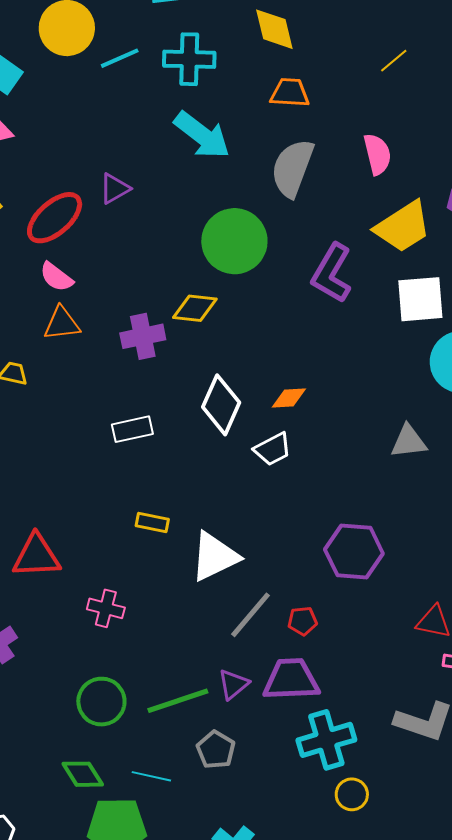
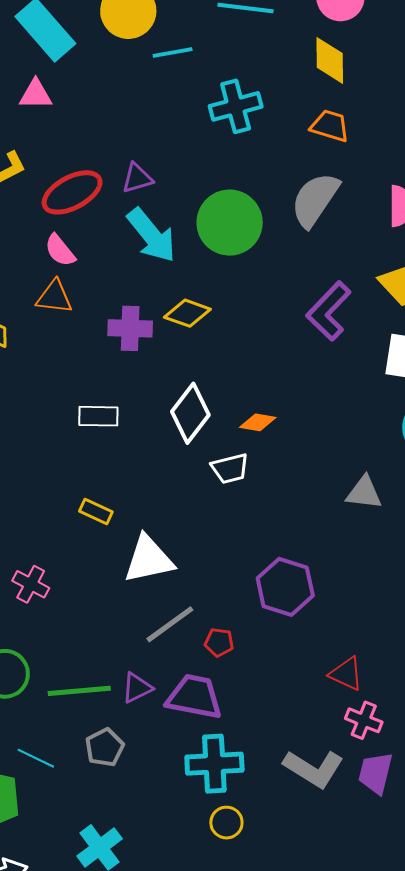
cyan cross: (189, 59) -> (236, 106), moved, turned -30
cyan arrow: (202, 135) -> (151, 235), moved
green circle: (234, 241) -> (230, 223), moved

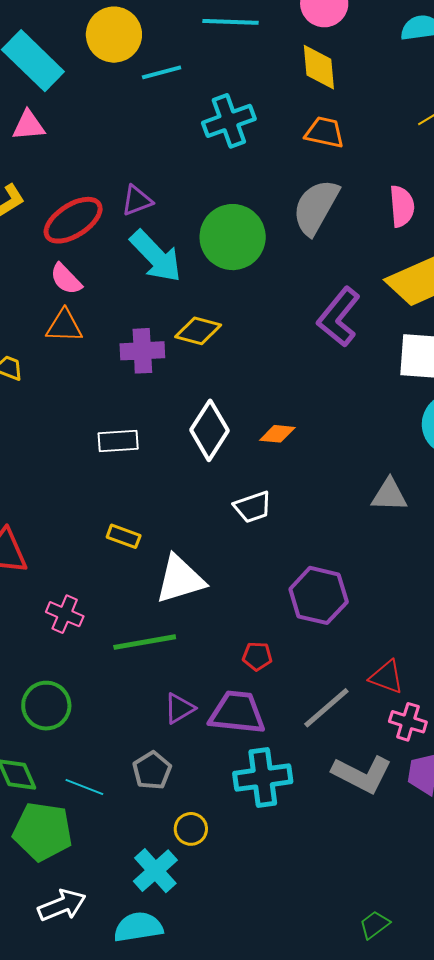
white trapezoid: (230, 468) -> (253, 507), moved
gray line: (170, 624) -> (326, 708), moved
green line: (79, 691) -> (145, 642), moved
yellow circle: (226, 823) -> (191, 829), moved

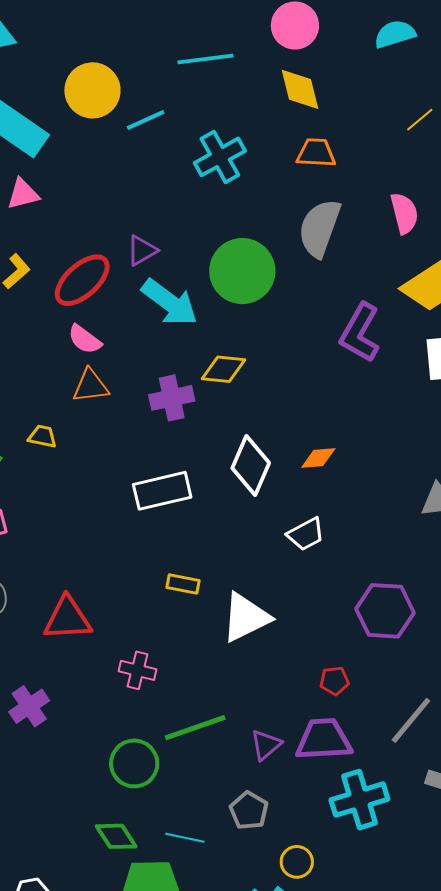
white rectangle: (118, 441) -> (162, 491), size x1.4
green line: (145, 642) -> (195, 728), moved

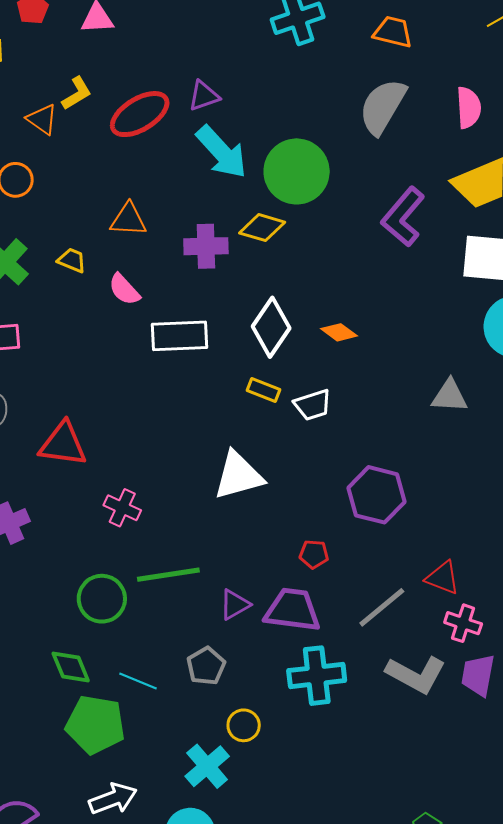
green circle: (242, 271) -> (297, 171), moved
pink semicircle: (85, 339) -> (124, 289), moved
orange diamond: (318, 458) -> (339, 332), turned 30
yellow rectangle: (183, 584) -> (264, 390), moved

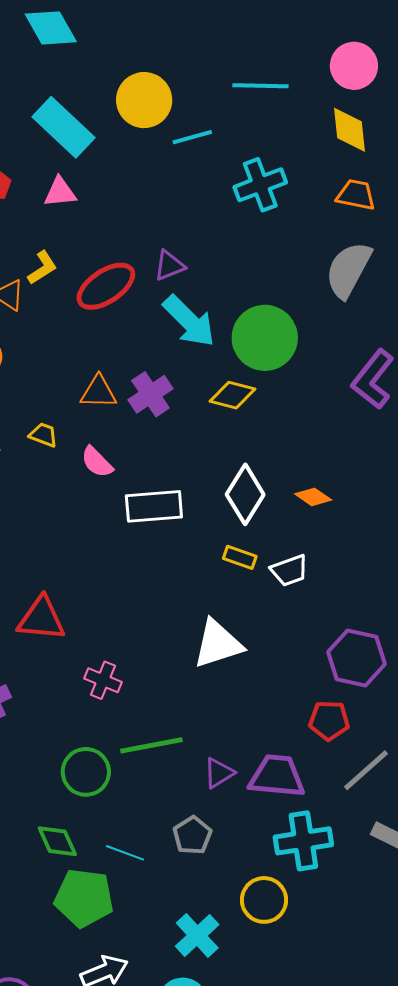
purple cross: (206, 246) -> (150, 394), moved, turned -30
red pentagon: (314, 554) -> (329, 720), moved, size x1.4
yellow circle: (244, 725) -> (264, 900), moved, size x1.4

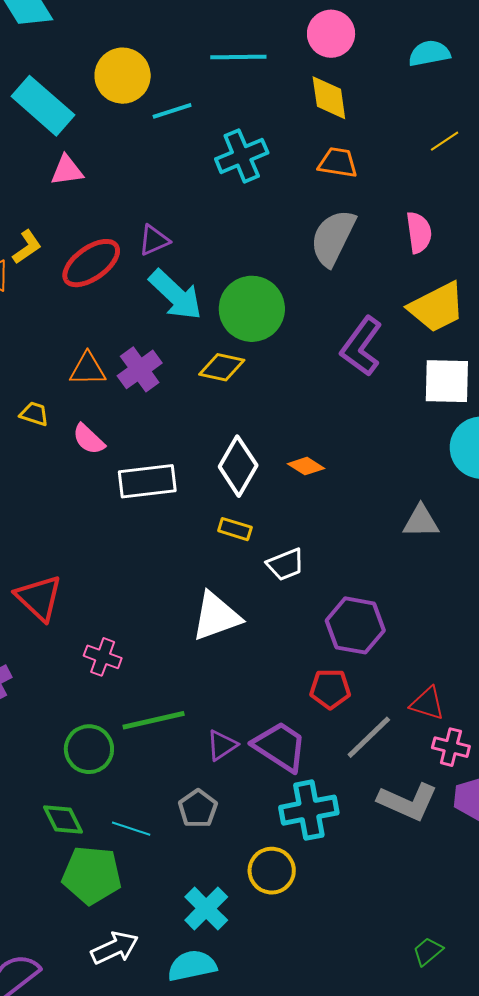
pink triangle: (60, 192) -> (67, 170), moved
white trapezoid: (289, 570) -> (285, 564), moved
red triangle: (41, 619) -> (39, 598), turned 40
purple trapezoid: (277, 776) -> (280, 746), turned 30

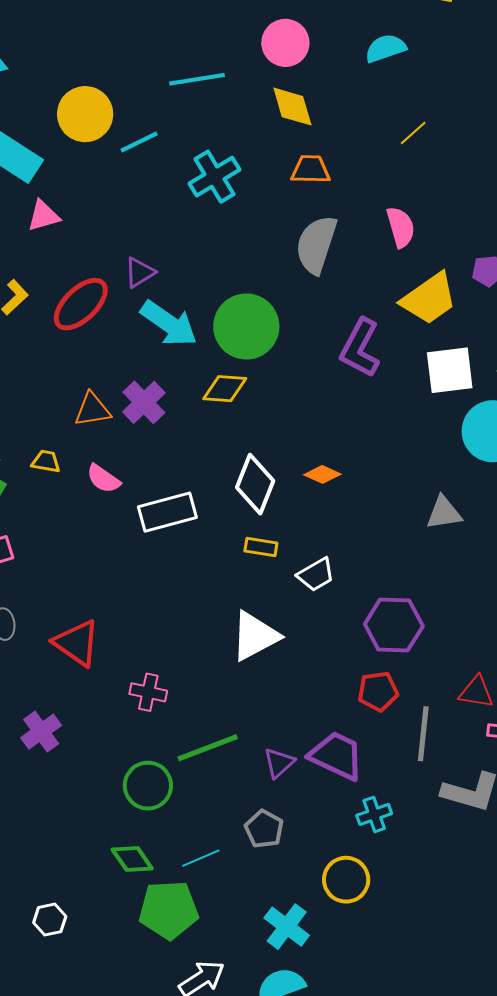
gray line: (369, 737) -> (423, 734), turned -32
cyan cross: (309, 810) -> (374, 814), size x0.6
cyan line: (131, 829) -> (201, 858), turned -33

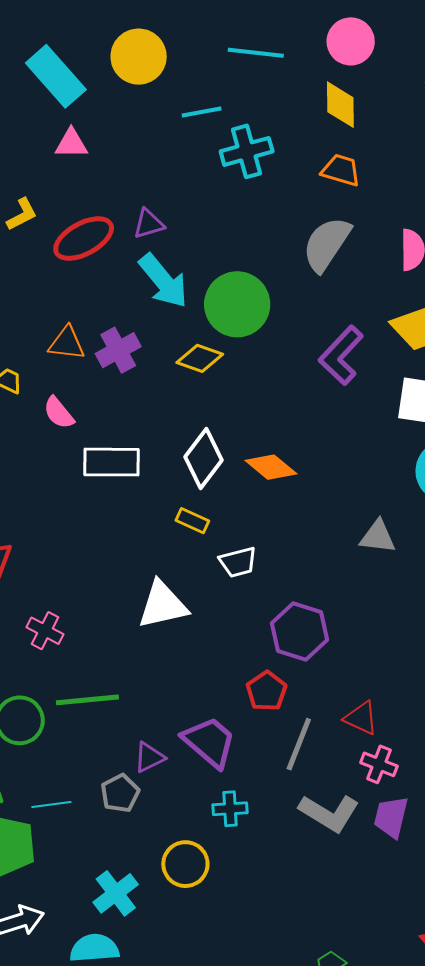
cyan line: (139, 142) -> (202, 112), moved
orange diamond: (322, 474) -> (271, 467), size x1.4
red pentagon: (378, 691) -> (267, 691), turned 30
purple triangle: (279, 763) -> (149, 757), moved

